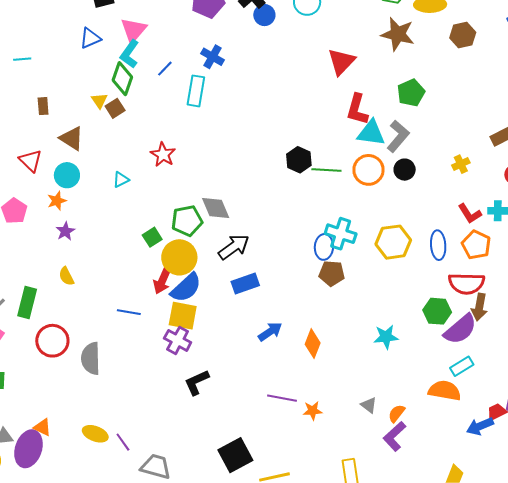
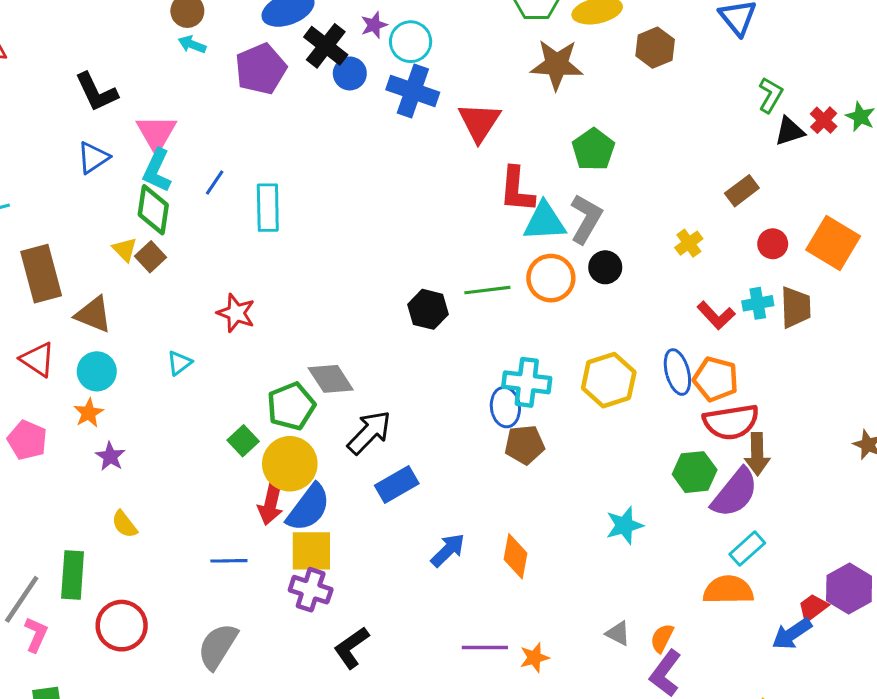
blue cross: (212, 57) -> (413, 91), moved, size x1.4
brown rectangle: (43, 106) -> (41, 274), size x2.0
black hexagon: (299, 160) -> (428, 309), moved
orange pentagon: (476, 245) -> (716, 379), moved
gray semicircle: (91, 358) -> (218, 646), moved, turned 44

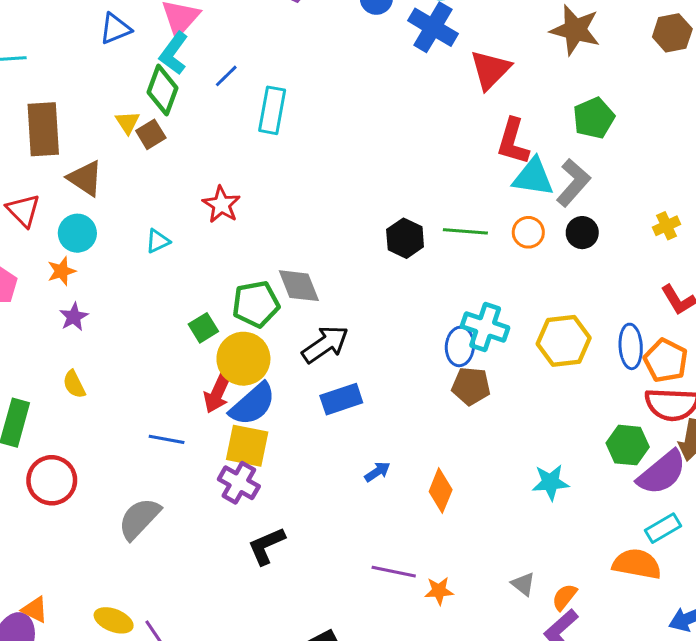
orange circle: (551, 278) -> (528, 232), size x0.7
blue arrow: (448, 550) -> (377, 472), size x0.7

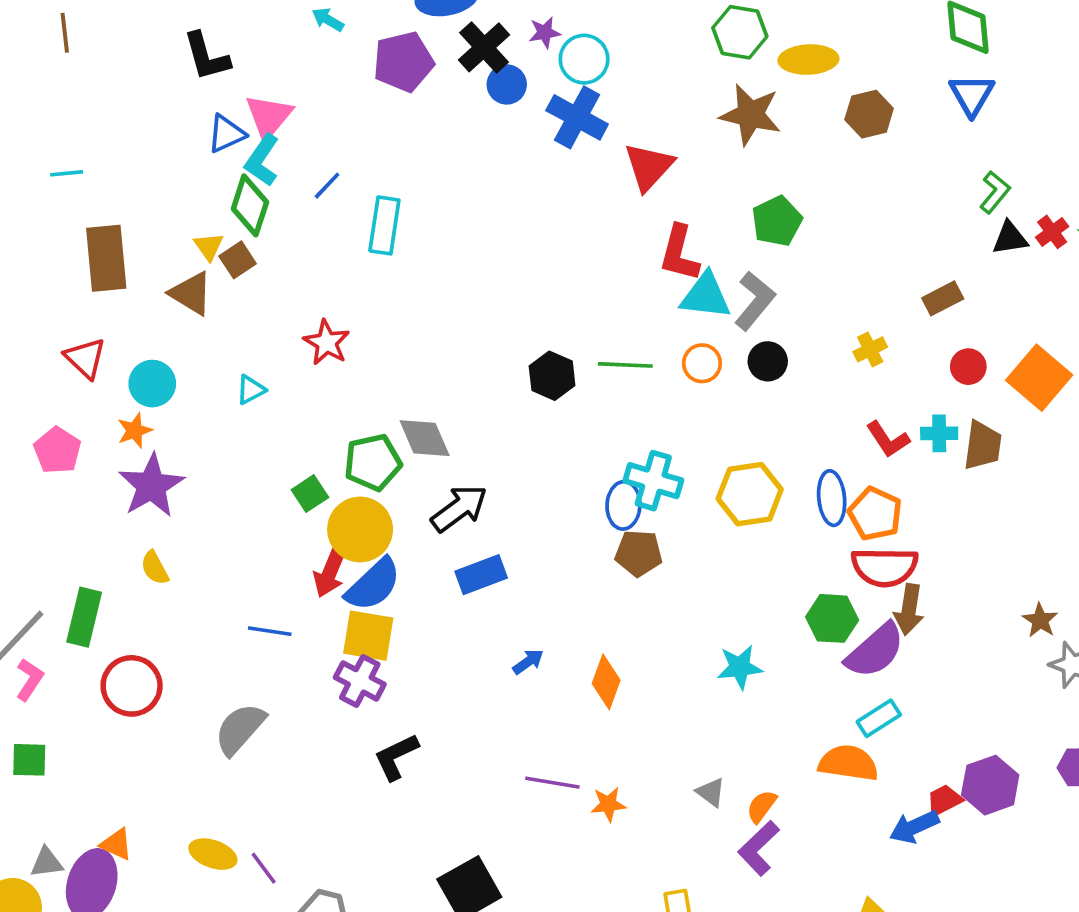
blue triangle: (115, 29) -> (226, 134), moved
brown triangle: (85, 178) -> (191, 293), moved
purple star: (74, 317) -> (151, 486), size x1.8

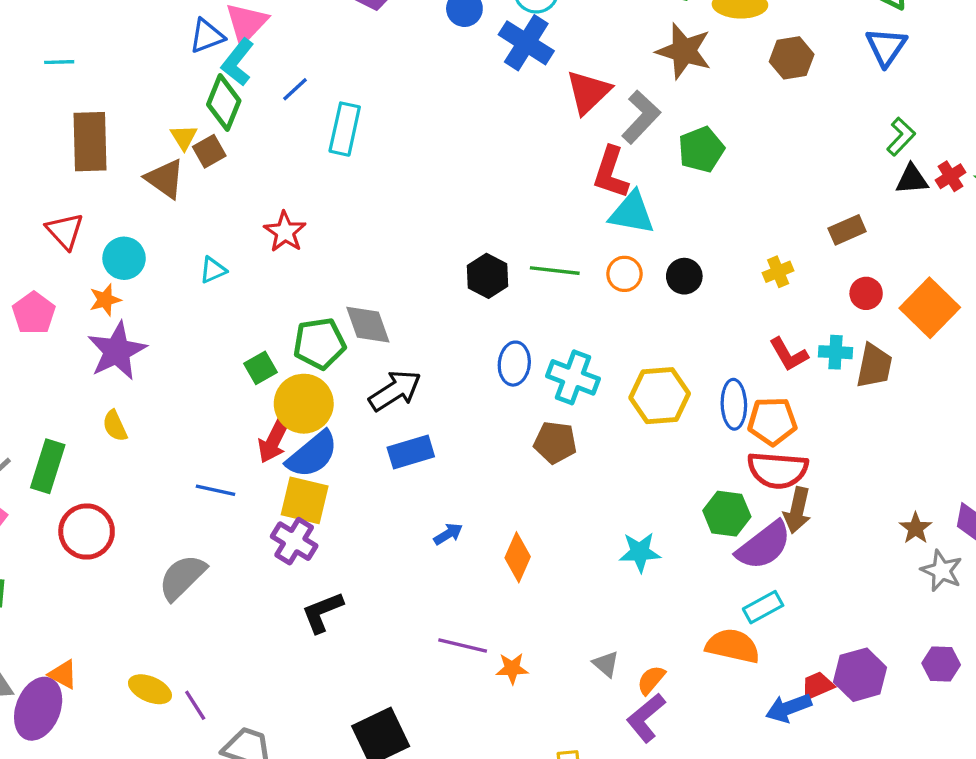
gray L-shape: (755, 301) -> (641, 117), moved
blue ellipse: (623, 505) -> (514, 364), moved
orange pentagon: (875, 514) -> (772, 421), turned -30

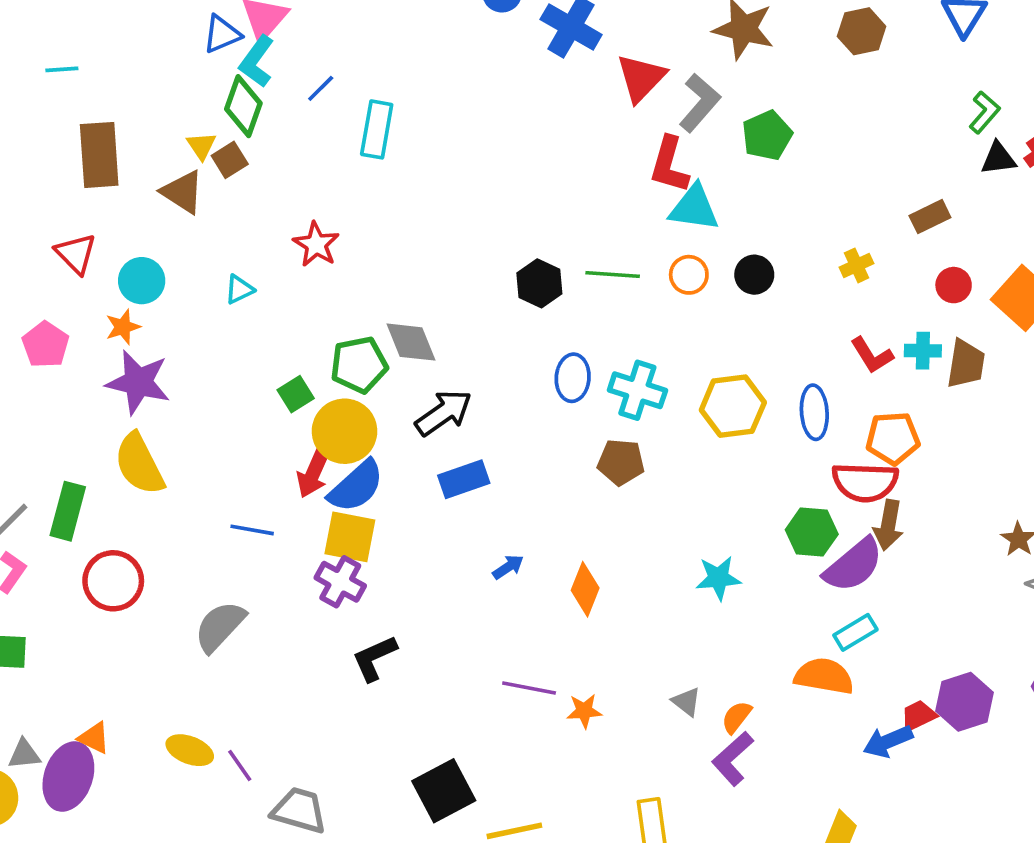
purple star: (117, 351) -> (138, 382), turned -30
orange pentagon: (772, 421) -> (893, 438), moved
yellow semicircle: (115, 426) -> (139, 464), size x1.8

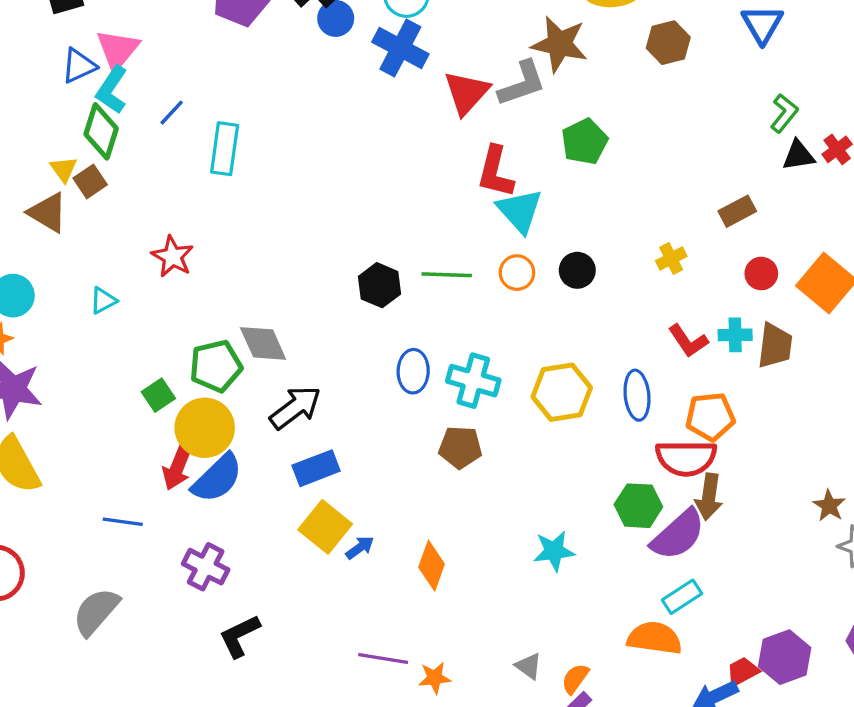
gray L-shape: (700, 103) -> (522, 84), moved, turned 32
cyan triangle: (694, 208) -> (520, 211), turned 42
yellow square: (350, 537) -> (325, 527), moved, turned 30

